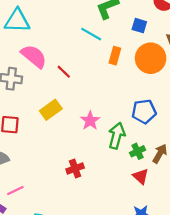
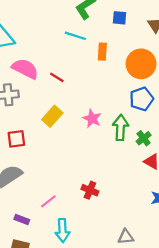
orange circle: (151, 58) -> (141, 64), moved
red cross: (75, 168) -> (90, 190), moved, turned -35
pink line: (15, 190) -> (48, 201), moved

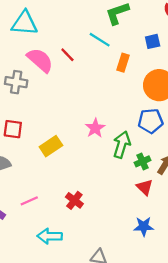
blue square: (120, 18) -> (153, 41), moved, turned -32
red line: (57, 77) -> (67, 55), moved
yellow rectangle: (52, 116) -> (51, 146), moved
cyan arrow: (62, 231) -> (50, 236), moved, turned 80

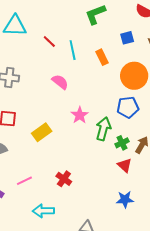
cyan line: (100, 40) -> (73, 50), moved, turned 48
red line: (67, 55) -> (49, 42), moved
pink semicircle: (40, 60) -> (60, 82), moved, size x0.7
orange rectangle: (123, 63) -> (102, 57), turned -42

